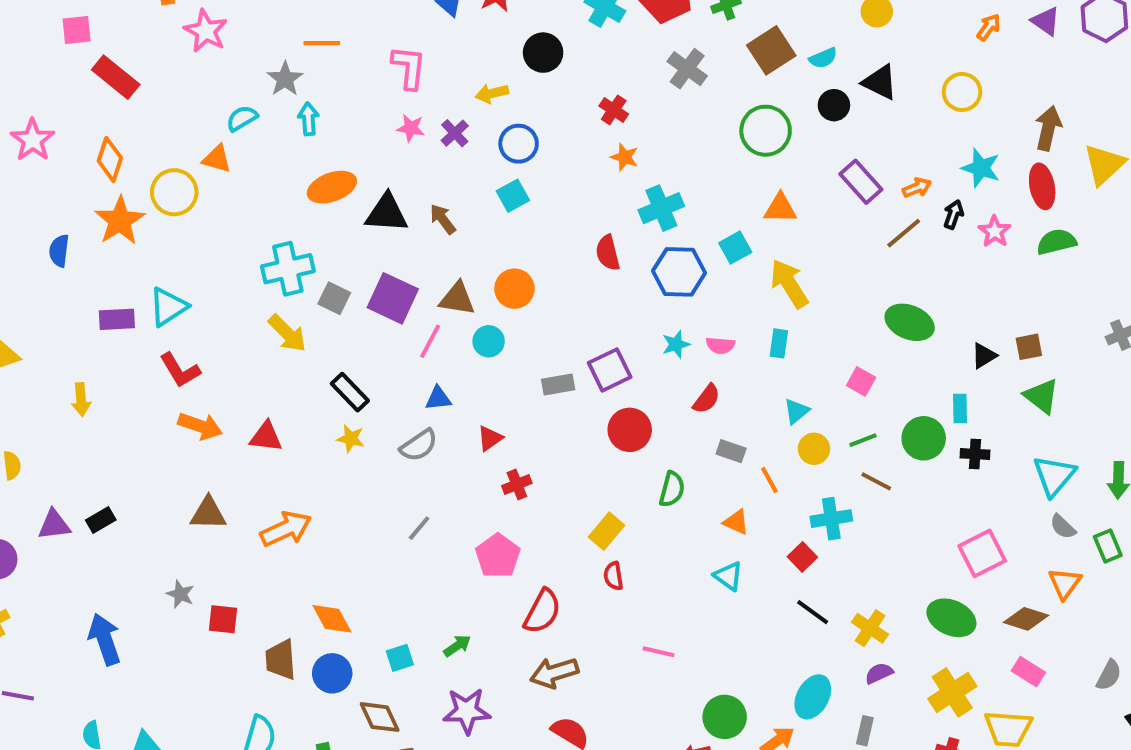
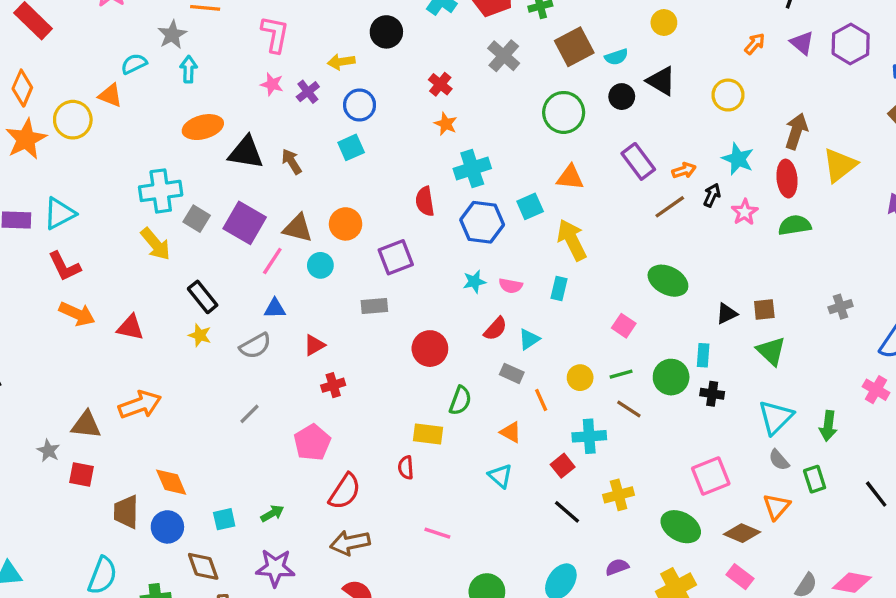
purple square: (610, 370) -> (396, 257), moved
cyan triangle: (796, 411) -> (529, 339), moved
brown triangle: (208, 513) -> (86, 425), moved
yellow rectangle: (606, 531) -> (428, 434), moved, turned 52
yellow cross: (870, 628) -> (619, 495), moved, turned 36

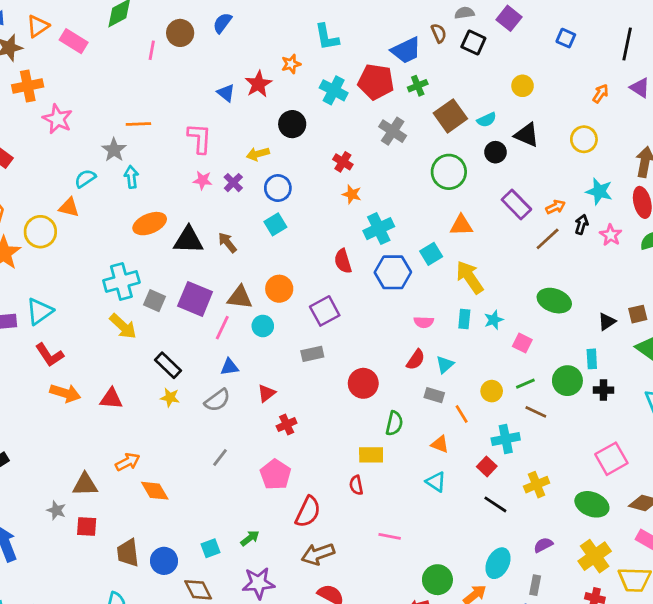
cyan star: (474, 282) -> (494, 320), moved
orange arrow: (140, 405) -> (128, 462), size x0.7
orange diamond: (171, 482) -> (155, 491), moved

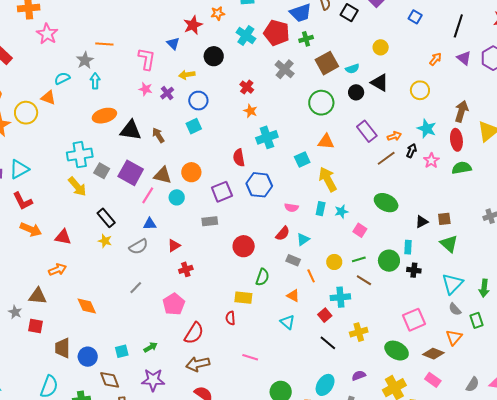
blue triangle: (226, 93) -> (173, 43), moved
blue hexagon: (393, 272) -> (259, 185), moved
orange arrow: (128, 462) -> (58, 270), moved

